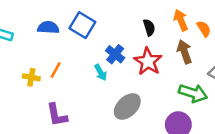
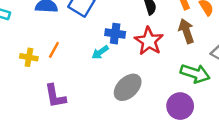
blue cross: (115, 54) -> (115, 34), turned -30
cyan arrow: (101, 72) -> (100, 52), turned 84

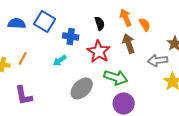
blue cross: (115, 34) -> (71, 36), moved
green arrow: (195, 74) -> (116, 77), moved

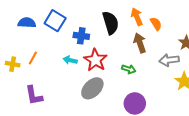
black semicircle: (100, 23) -> (111, 23), size x1.6
red star: (99, 51) -> (95, 60), moved
cyan arrow: (60, 60) -> (70, 60), turned 48
green arrow: (116, 77) -> (129, 69), moved, size x0.6

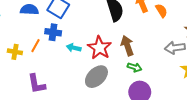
blue cross: (81, 36) -> (53, 32), moved
brown arrow: (140, 43) -> (127, 46), moved
green arrow: (129, 69) -> (135, 67), moved

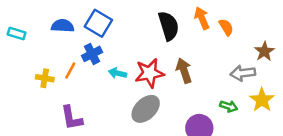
blue cross: (53, 32) -> (92, 54), turned -35
red star: (100, 48) -> (149, 73), turned 30
green arrow: (135, 67) -> (229, 106), moved

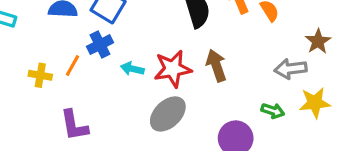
yellow star: (262, 100) -> (315, 103), turned 30

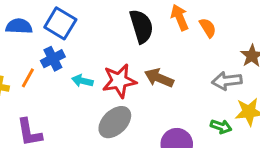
brown arrow: (216, 66) -> (159, 78), turned -48
green arrow: (273, 111) -> (221, 127), moved

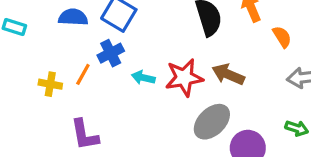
orange semicircle: (208, 28) -> (282, 37), moved
gray ellipse: (115, 122) -> (212, 122), moved

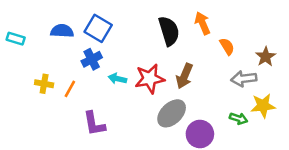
orange line: (83, 74) -> (70, 89), moved
brown arrow: (228, 74) -> (184, 76), turned -90
purple L-shape: (85, 135) -> (94, 124), moved

